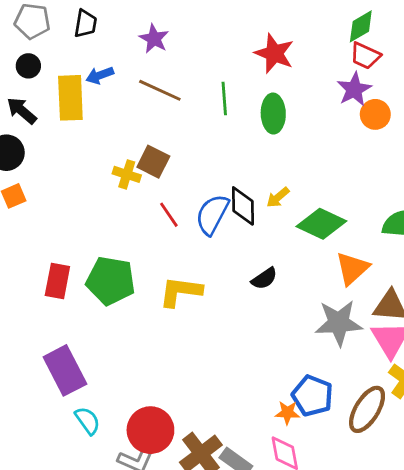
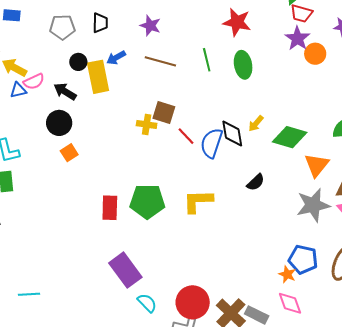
black circle: (28, 66) -> (78, 62), moved
red line: (169, 215) -> (186, 136), moved
orange star: (287, 413) -> (287, 274), turned 30

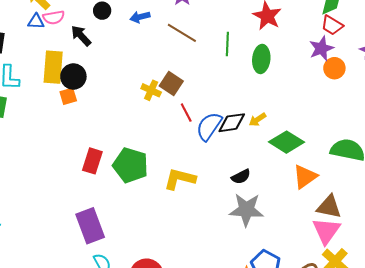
yellow rectangle: (98, 77) -> (53, 67), moved
black circle: (59, 123) -> (73, 77), moved
black diamond: (232, 133) -> (232, 123), turned 76
gray star: (313, 205) -> (246, 210), moved

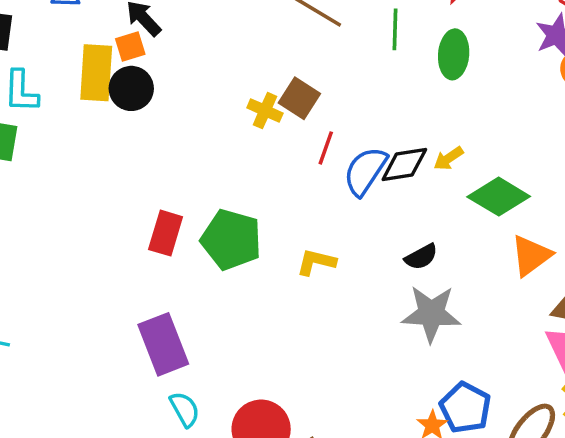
orange square: (68, 96) -> (130, 47), moved
red line: (186, 113) -> (326, 148), turned 48
yellow L-shape: (180, 179) -> (316, 262), size x0.7

